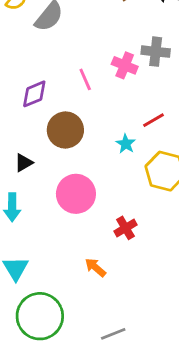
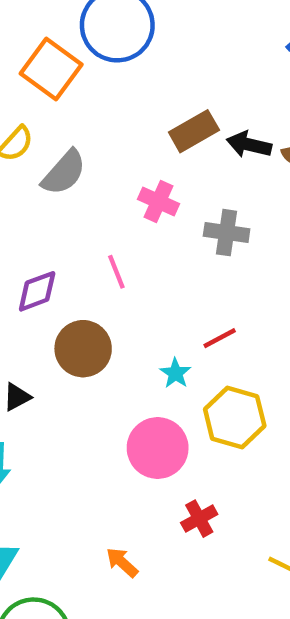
pink cross: (125, 65) -> (158, 201), moved
pink circle: (76, 194) -> (158, 448), moved
red cross: (126, 228) -> (199, 519), moved

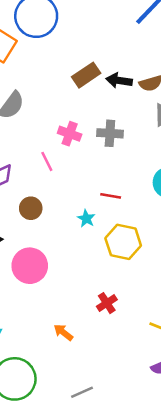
pink cross: (158, 201) -> (70, 134), moved
red line: (220, 338) -> (111, 196), turned 42
brown circle: (83, 349) -> (31, 208), size x0.7
pink circle: (158, 448) -> (30, 266), moved

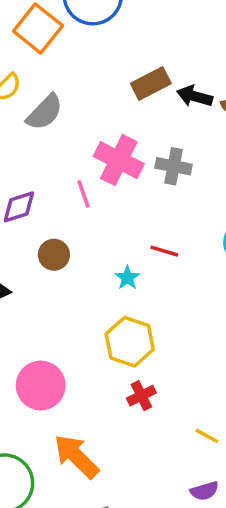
pink cross: (70, 134) -> (119, 160), size x1.5
yellow hexagon: (123, 242) -> (130, 342), moved
pink circle: (30, 266) -> (41, 385), moved
orange arrow: (63, 332) -> (76, 456), moved, size x1.8

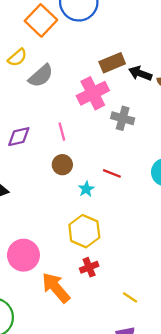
pink cross: (119, 160) -> (93, 93), moved, turned 32
brown circle: (54, 255) -> (62, 165), moved
orange arrow: (76, 456) -> (56, 288), moved

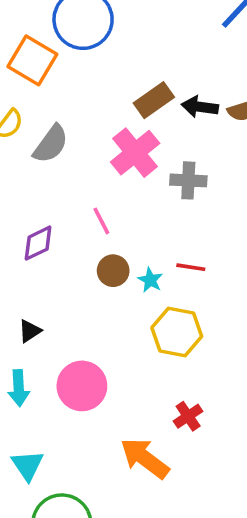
cyan star: (86, 189) -> (150, 280), moved
yellow hexagon: (84, 231) -> (177, 332), moved
pink circle: (23, 255) -> (82, 386), moved

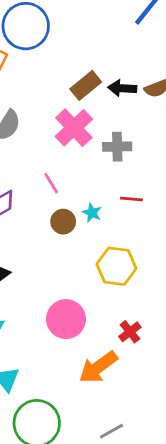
red line: (191, 267) -> (131, 199), moved
cyan star: (150, 280) -> (92, 213), moved
pink circle: (82, 386) -> (66, 319), moved
orange arrow: (145, 458) -> (98, 367), turned -69

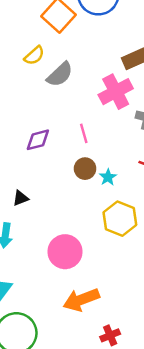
cyan star: (92, 213) -> (108, 177), moved
red cross: (130, 332) -> (110, 335), moved

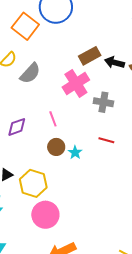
yellow hexagon: (120, 219) -> (33, 183), moved

